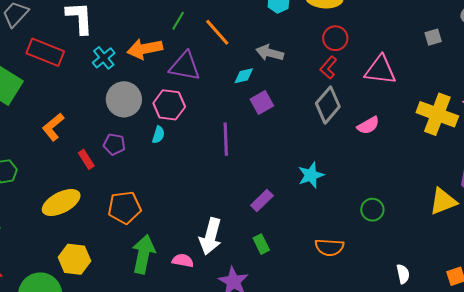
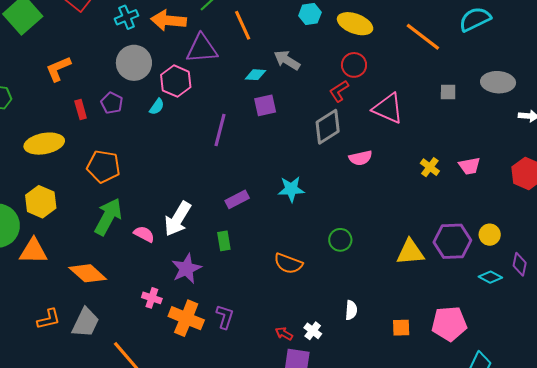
purple triangle: (185, 66) -> (202, 49), turned -32
yellow cross: (437, 114) -> (430, 167), size x0.5

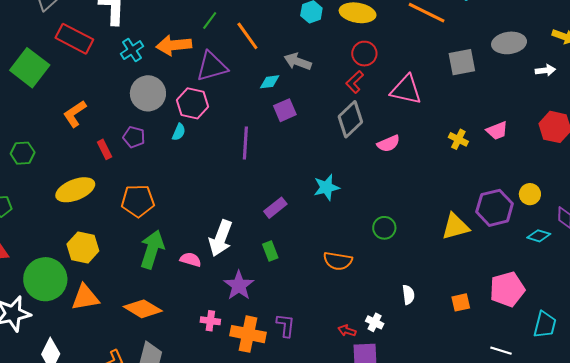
gray square: (448, 92) -> (462, 62), size x1.6

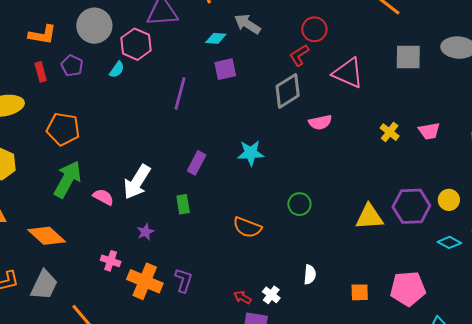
orange L-shape: (75, 114) -> (42, 35), moved, turned -148
purple rectangle: (275, 208) -> (197, 163), turned -35
purple star: (239, 285) -> (145, 232), size x0.6

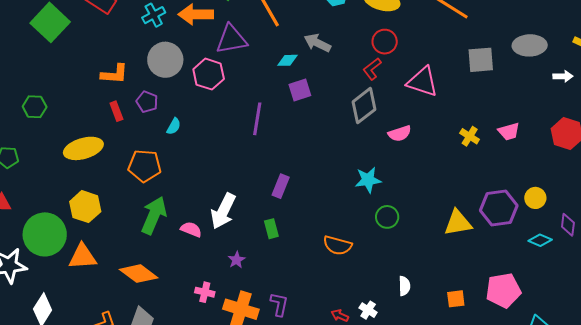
cyan semicircle: (117, 70) -> (174, 126), moved
cyan star: (251, 153) -> (368, 180), moved

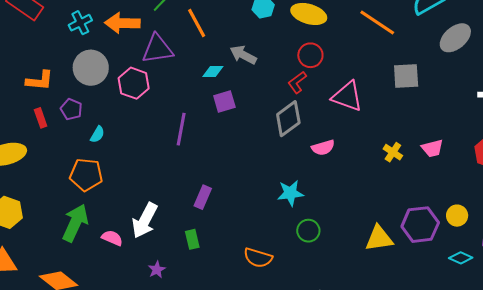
gray ellipse: (530, 45) -> (455, 38), moved, turned -40
orange pentagon: (145, 166) -> (86, 175), moved

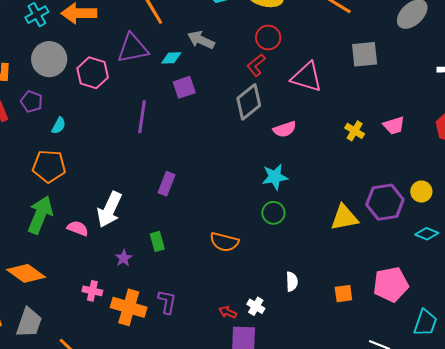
purple triangle: (157, 49) -> (133, 48), moved
cyan star: (290, 193) -> (275, 177), moved
green rectangle: (192, 239) -> (157, 241), moved

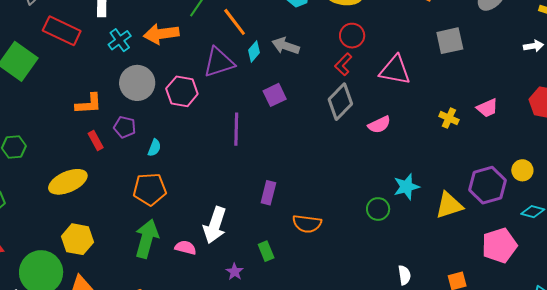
cyan diamond: (171, 58) -> (254, 51), moved, turned -40
cyan star: (275, 177) -> (406, 187), moved
orange semicircle: (224, 242) -> (307, 224), moved
pink pentagon: (391, 284) -> (499, 245), moved

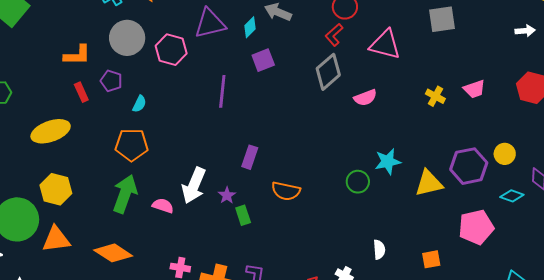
cyan diamond: (254, 51) -> (250, 27), moved
purple star: (235, 272) -> (227, 195), moved

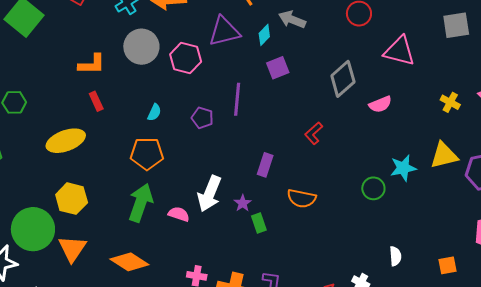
red L-shape: (334, 35) -> (314, 133), moved
purple pentagon: (111, 81) -> (202, 118), moved
yellow triangle: (429, 183) -> (444, 155), moved
orange triangle: (56, 239) -> (72, 249), turned -48

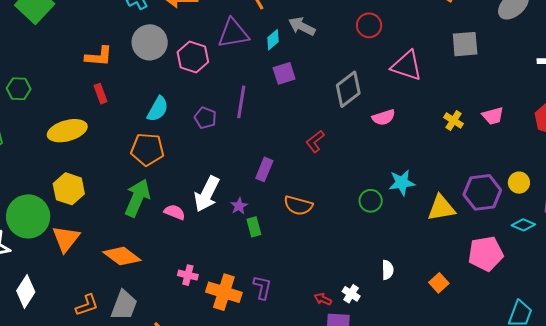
cyan semicircle: (154, 112) -> (158, 109), size x1.5
yellow triangle: (444, 155) -> (441, 208), moved
orange square: (448, 265) -> (439, 283), turned -36

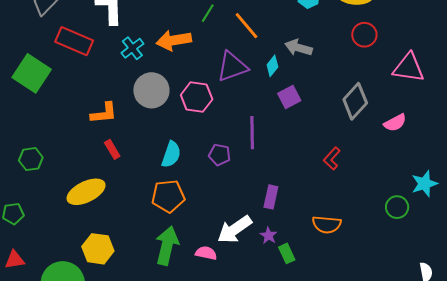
purple rectangle: (264, 169) -> (271, 197), moved
white arrow: (207, 194) -> (235, 229), turned 39

